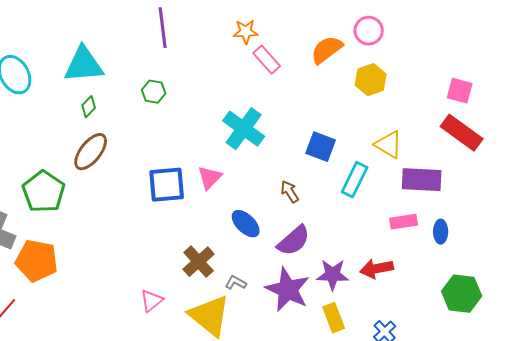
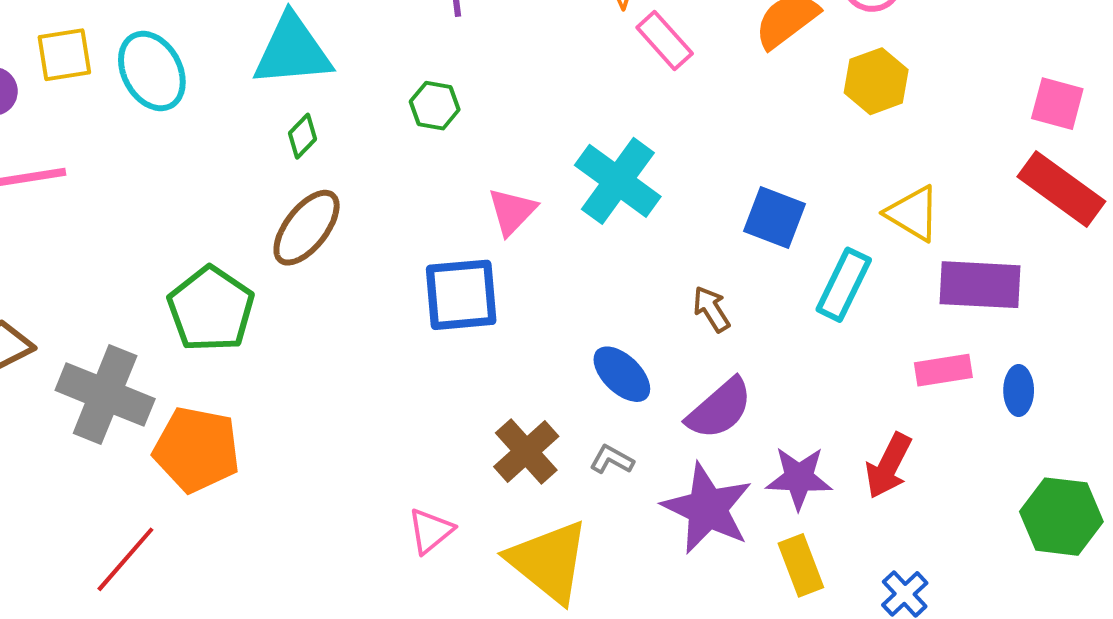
pink triangle: (210, 178) -> (512, 211), moved
red arrow: (377, 269) -> (888, 466), turned -52
gray L-shape: (236, 283) -> (612, 460), moved

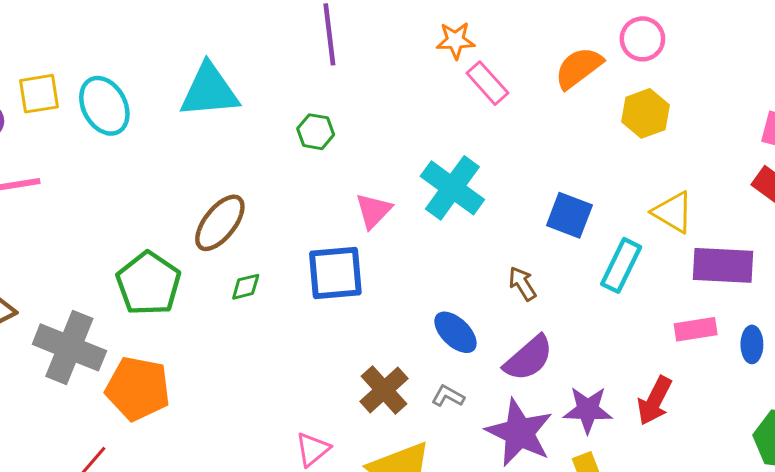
green diamond: (302, 136) -> (246, 287), moved, turned 32

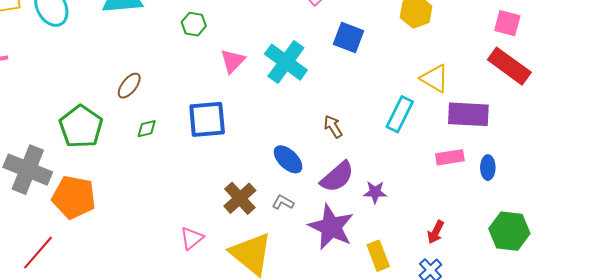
pink triangle: (373, 211) -> (233, 61), moved
blue square: (569, 215) -> (348, 37), moved
brown ellipse: (220, 223) -> (129, 86), size x0.7
red arrow: (655, 401) -> (436, 232), moved, size x0.7
purple star: (588, 410) -> (375, 192), moved, size x0.7

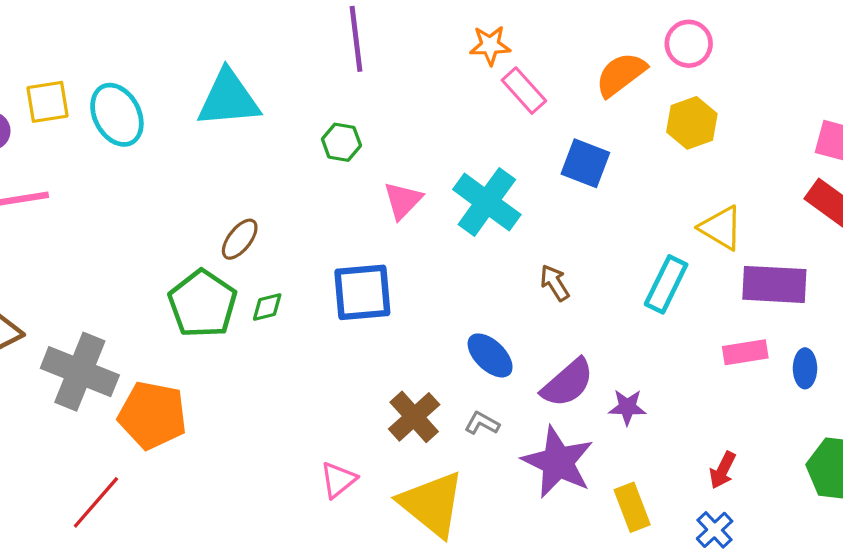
green pentagon: (81, 127) -> (203, 304), moved
brown arrow: (333, 127) -> (555, 283), moved

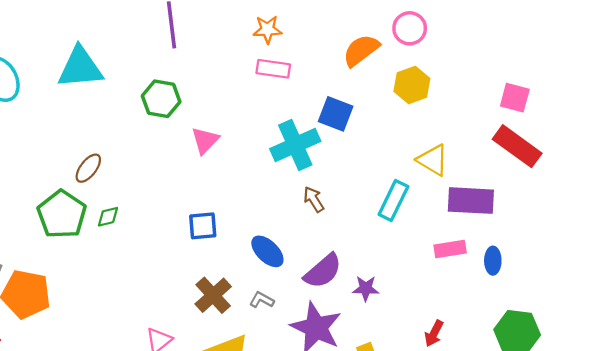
pink rectangle: (524, 91) -> (273, 69), moved, turned -40
green hexagon: (341, 142) -> (161, 99), size x1.4
cyan cross: (487, 202) -> (295, 145), moved, turned 30
blue square: (362, 292) -> (203, 226), moved, size x0.7

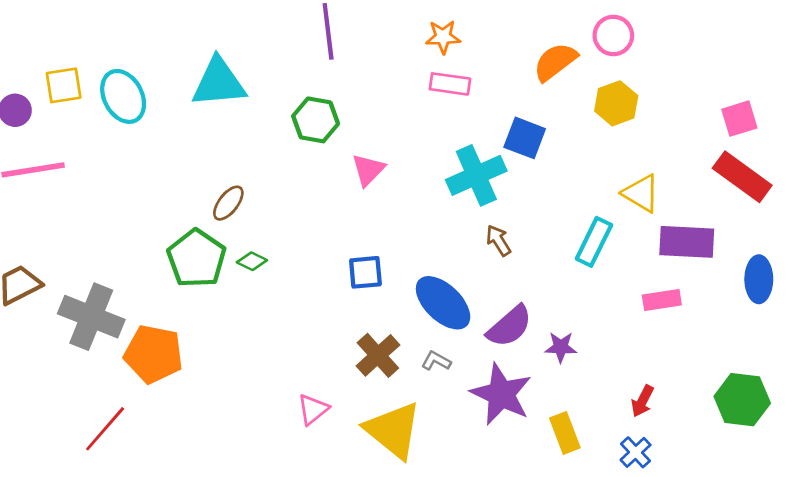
pink square: (515, 98) -> (739, 119), turned -32
green diamond: (108, 217) -> (252, 261), turned 40
blue ellipse: (267, 251) -> (443, 303), size x1.4
blue ellipse: (493, 261) -> (759, 279), moved, size x1.4

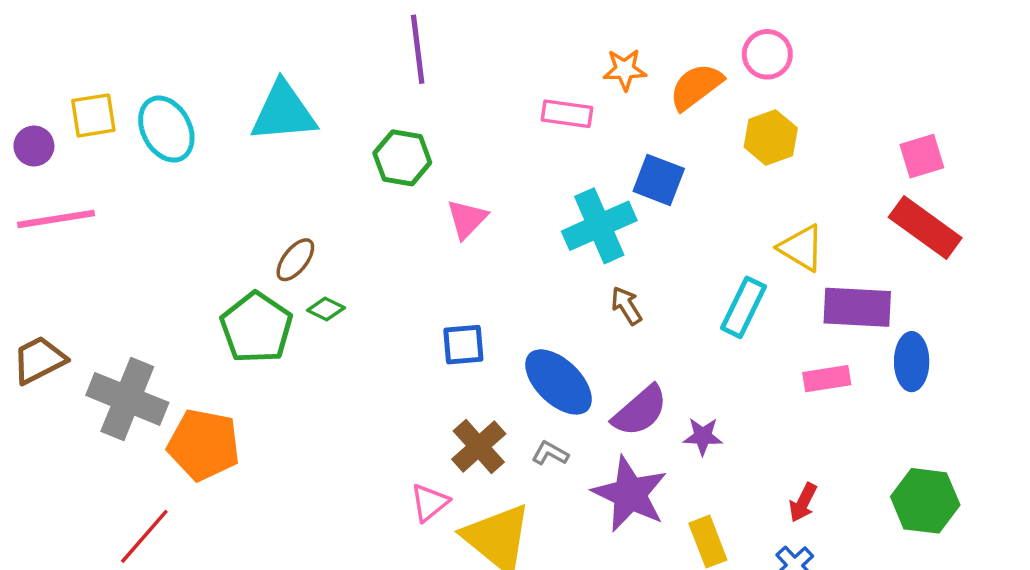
orange star: (443, 37) -> (625, 70), moved
green diamond: (252, 261) -> (326, 309), moved
blue ellipse: (759, 279) -> (912, 362), moved
pink triangle: (313, 409) -> (429, 502), moved

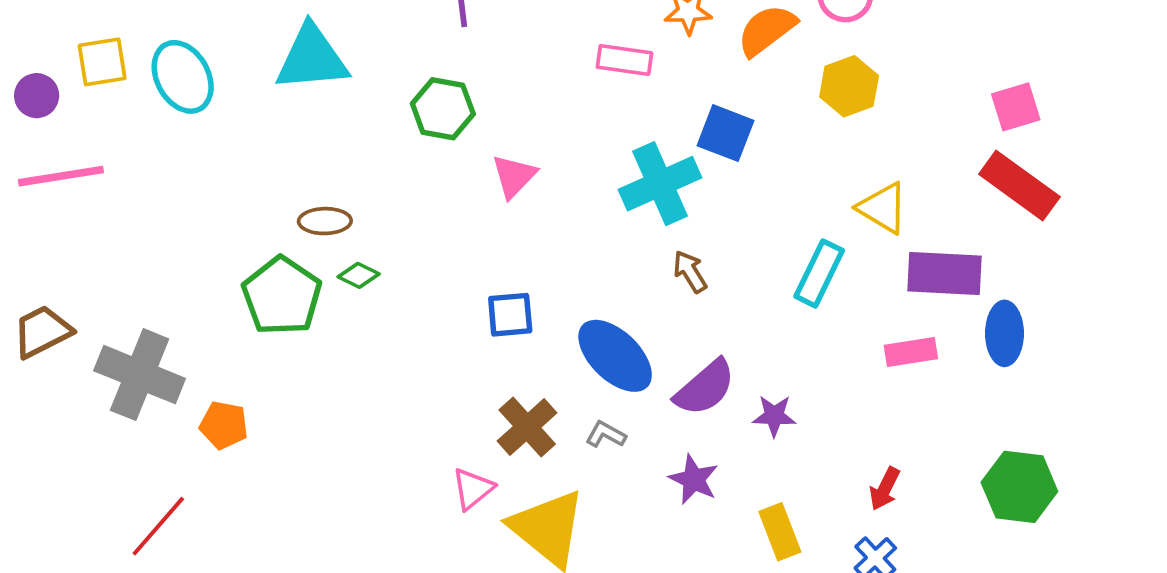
brown ellipse: (295, 260) -> (325, 221), turned 51
orange pentagon: (204, 445) -> (224, 425), size x0.6
purple star: (630, 494) -> (694, 479), size x0.6

